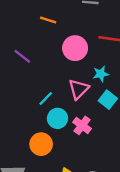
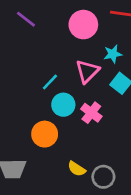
purple line: (22, 56) -> (26, 19), moved

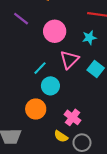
pink circle: (83, 25) -> (55, 31), moved
cyan star: (113, 54) -> (89, 38), moved
pink cross: (91, 113) -> (73, 117), moved

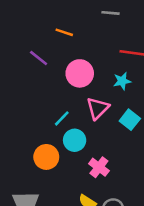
orange circle: (36, 109) -> (46, 157), moved
pink cross: (73, 117) -> (99, 167), moved

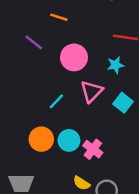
cyan circle: (75, 140) -> (69, 140), moved

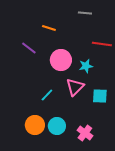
cyan star: (115, 65) -> (86, 66), moved
cyan square: (123, 103) -> (100, 96), turned -35
pink cross: (93, 149) -> (85, 133), moved

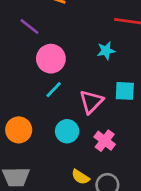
pink circle: (61, 60) -> (51, 59), moved
pink triangle: (75, 87) -> (91, 102), moved
orange circle: (35, 125) -> (19, 130), moved

